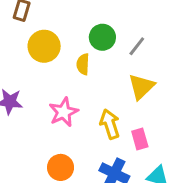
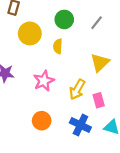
green circle: (102, 37) -> (64, 19), moved
gray line: (137, 46) -> (97, 23), moved
yellow arrow: (110, 124) -> (77, 89), turned -132

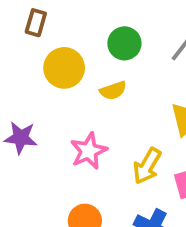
yellow semicircle: (58, 46) -> (113, 91), turned -112

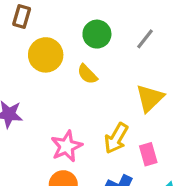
yellow semicircle: (113, 91) -> (87, 74), turned 65
pink star: (89, 151) -> (66, 146), moved

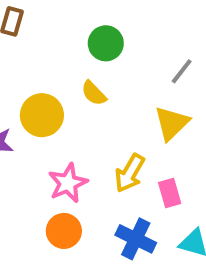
gray line: (145, 39) -> (182, 71), moved
yellow circle: (46, 55) -> (42, 115), moved

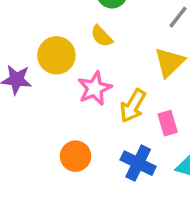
pink star: (68, 183) -> (95, 88), moved

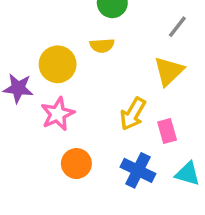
yellow semicircle: (102, 36) -> (102, 45), turned -50
pink star: (95, 88) -> (58, 114), moved

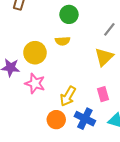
pink star: (58, 114) -> (35, 83), turned -30
yellow arrow: (133, 114) -> (68, 96), moved
orange circle: (76, 164) -> (56, 120), moved

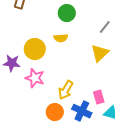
pink rectangle: (103, 94) -> (99, 97), moved

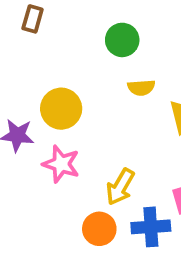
yellow semicircle: (61, 38) -> (141, 88), moved
blue cross: (82, 111) -> (151, 227), turned -30

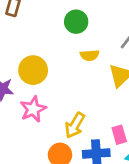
pink star: (61, 164) -> (33, 109), turned 30

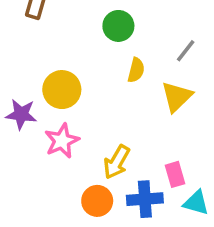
yellow semicircle: (90, 55) -> (136, 70), turned -72

